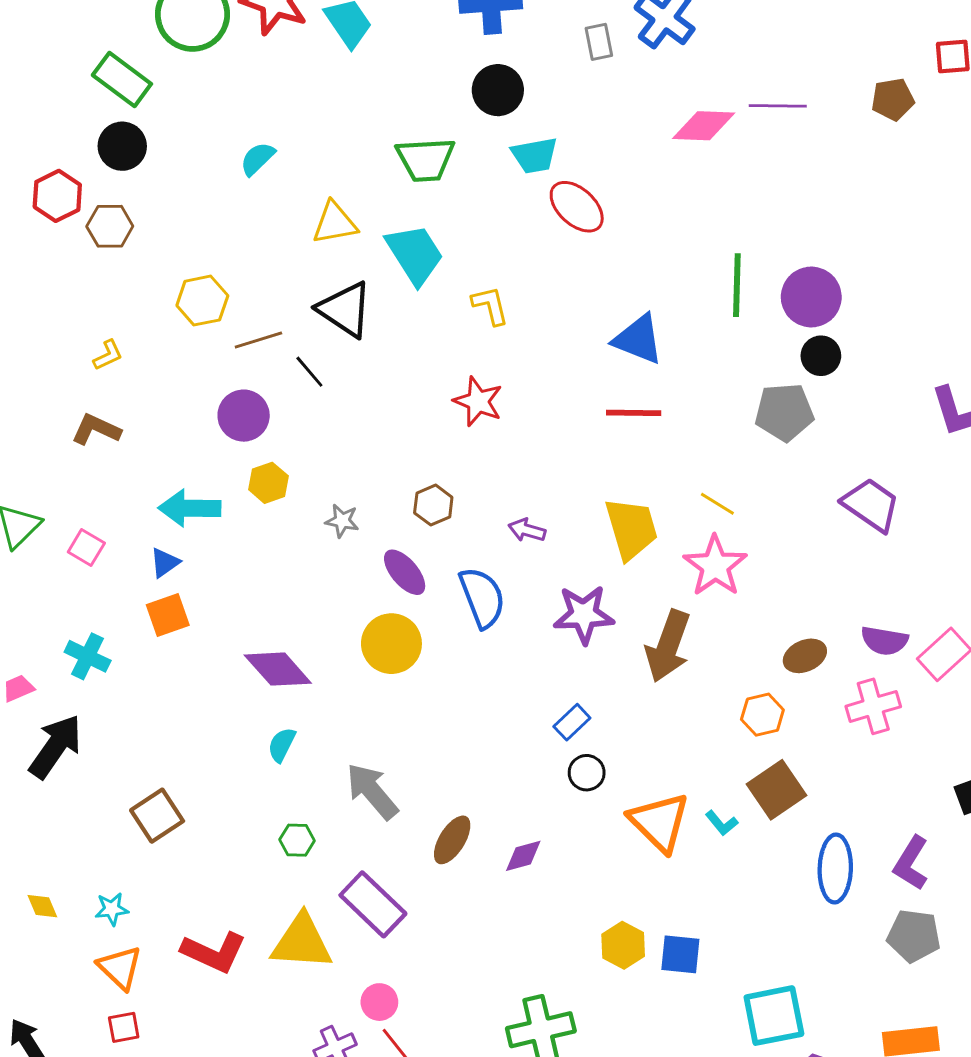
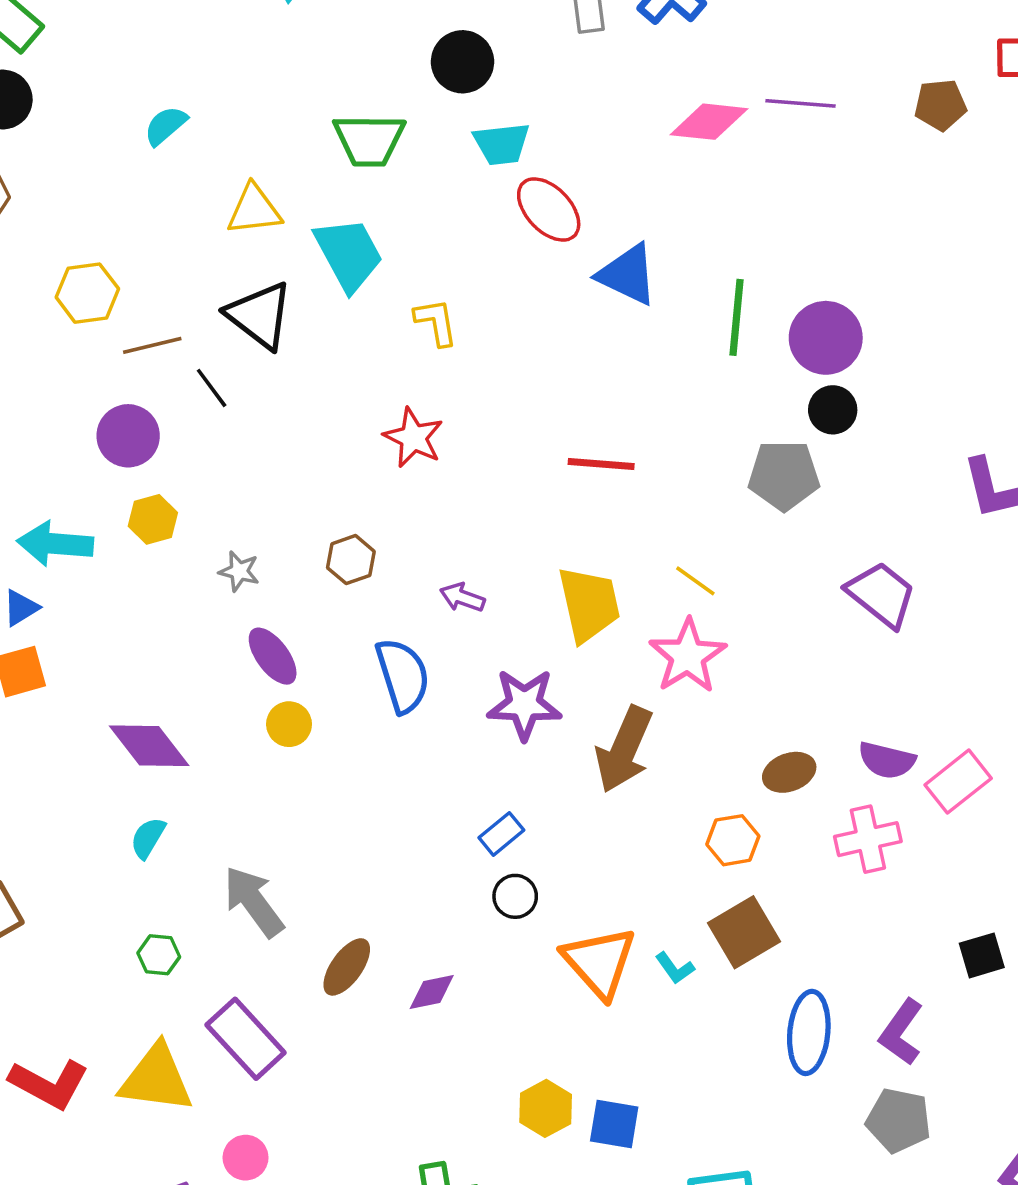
blue triangle: (638, 339) -> (628, 275), moved
purple ellipse: (405, 572) -> (273, 656), moved
yellow circle: (391, 644) -> (289, 724), size x0.6

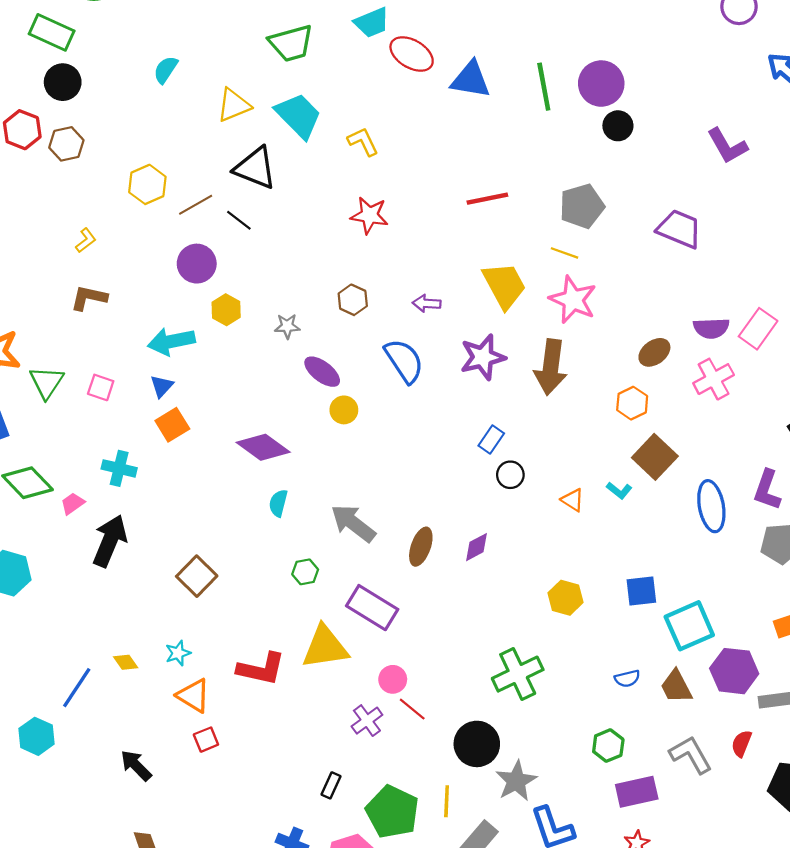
gray pentagon: (784, 475) -> (582, 206), moved
orange triangle: (599, 962) -> (573, 500), size x0.5
blue square: (614, 1124) -> (641, 591), moved

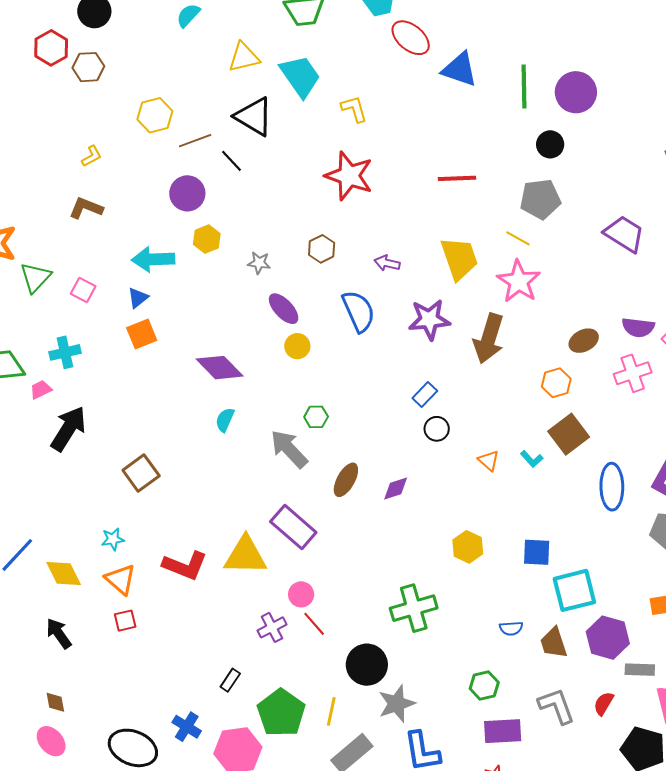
black circle: (618, 126) -> (550, 144), moved
red star: (369, 215) -> (349, 176), size x1.4
cyan cross: (119, 468) -> (65, 352), moved, turned -36
green hexagon: (305, 572) -> (316, 417), moved
yellow diamond: (126, 662) -> (64, 574), moved, size x1.6

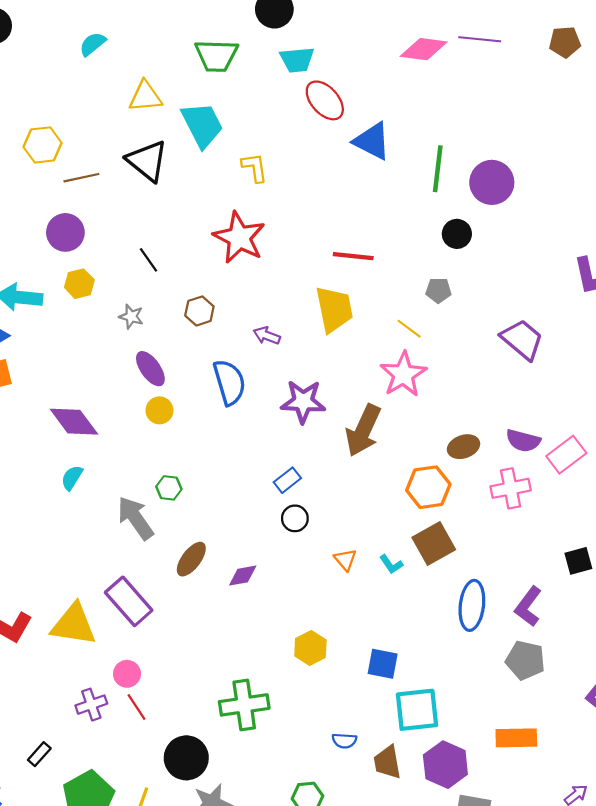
black line: (231, 161) -> (149, 260), moved
gray pentagon: (540, 199) -> (438, 290), size x0.6
yellow trapezoid: (459, 258) -> (334, 309), moved
orange hexagon: (556, 383) -> (428, 487), size x1.4

